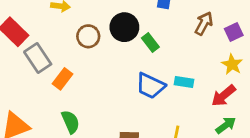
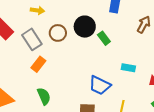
gray rectangle: (38, 58) -> (32, 39), moved
blue trapezoid: (150, 86) -> (100, 85), moved

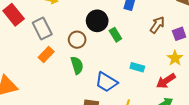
brown circle: (58, 33) -> (77, 40), moved
green semicircle: (44, 96) -> (77, 65), moved

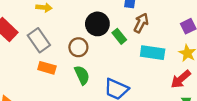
brown arrow: (157, 25) -> (141, 23), moved
orange rectangle: (46, 54) -> (47, 68), turned 70
cyan rectangle: (137, 67) -> (153, 53), moved, size x1.5

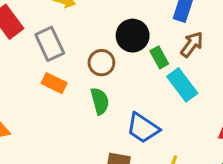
cyan rectangle: (153, 53) -> (182, 85), moved, turned 35

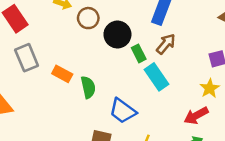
gray rectangle: (50, 44) -> (27, 58), moved
brown circle: (101, 63) -> (88, 18), moved
orange rectangle: (54, 83) -> (62, 74), moved

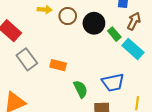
green semicircle: (88, 87) -> (81, 89), moved
blue trapezoid: (123, 111) -> (113, 82), turned -35

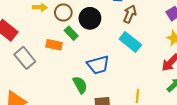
green rectangle: (114, 34) -> (71, 33), moved
orange rectangle: (58, 65) -> (54, 45), moved
blue trapezoid: (113, 82) -> (98, 65), moved

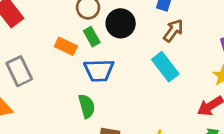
gray rectangle: (25, 58) -> (19, 71), moved
blue trapezoid: (98, 65) -> (99, 70), moved

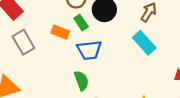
gray rectangle: (19, 71) -> (23, 42), moved

